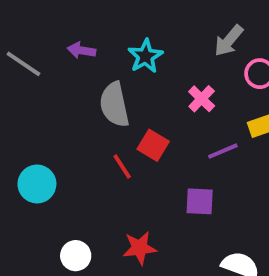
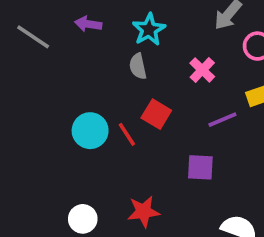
gray semicircle: (114, 105) -> (138, 66), moved, size x0.6
cyan circle: (37, 184) -> (90, 131), moved

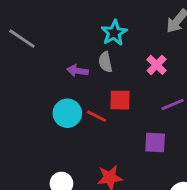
purple arrow: (88, 24) -> (78, 71), moved
red square: (156, 114) -> (120, 100), turned -30
red line: (127, 134) -> (97, 116), turned -30

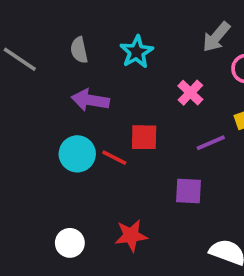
gray semicircle: (105, 62) -> (79, 50), moved
purple arrow: (78, 71) -> (90, 100), size x1.4

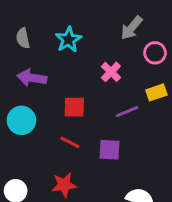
red line: (114, 158) -> (70, 142), moved

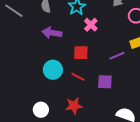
pink cross: (111, 72) -> (91, 25), moved
cyan circle: (21, 120) -> (53, 70), moved

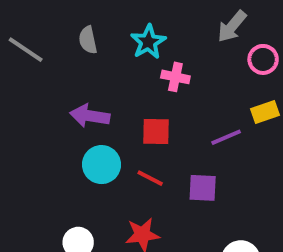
pink cross: (91, 25) -> (175, 77), turned -32
purple arrow: (52, 33) -> (90, 116), moved

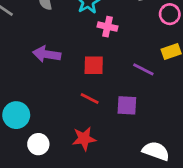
purple line: (226, 137) -> (143, 69), turned 50
cyan circle: (101, 165) -> (16, 115), moved

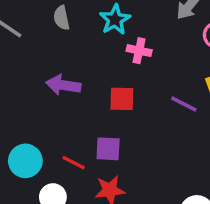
red line: (90, 98) -> (74, 163), moved
purple square: (127, 105) -> (108, 149), moved

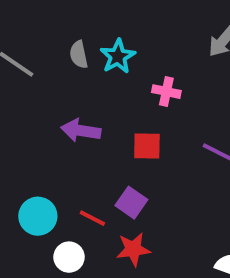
cyan star: (115, 20) -> (118, 56), moved
purple square: (108, 149) -> (131, 203), turned 32

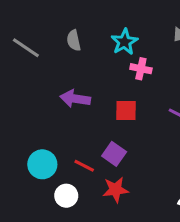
cyan star: (118, 56) -> (124, 42), moved

